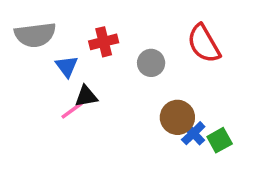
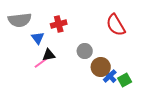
gray circle: (151, 63) -> (85, 51), moved

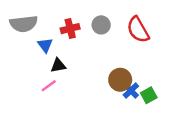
gray circle: (85, 51) -> (101, 25), moved
pink line: (41, 63) -> (49, 86), moved

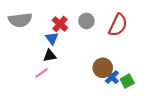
red cross: (70, 29) -> (60, 24), turned -35
red semicircle: (138, 30) -> (118, 25), turned -125
blue triangle: (45, 45) -> (52, 38), moved

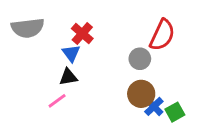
gray circle: (86, 21) -> (140, 59), moved

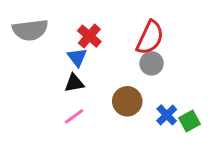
red semicircle: (162, 35) -> (150, 38), moved
brown circle: (141, 94) -> (127, 101), moved
pink line: (57, 101) -> (74, 116), moved

